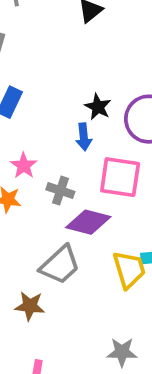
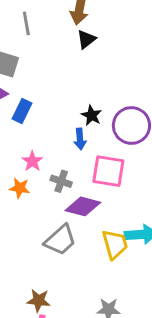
brown star: (30, 306) -> (39, 301), moved

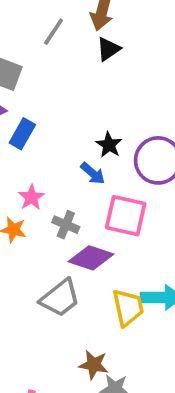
gray line: (26, 23) -> (54, 32), moved, turned 40
blue arrow: (80, 139) -> (93, 173), turned -48
brown star: (39, 301) -> (94, 365), moved

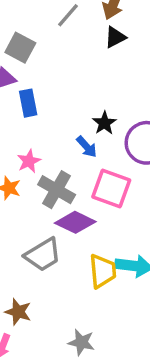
blue rectangle: (22, 134) -> (28, 103), turned -48
gray cross: (66, 225) -> (57, 190), size x1.5
brown star: (94, 365) -> (18, 312), moved

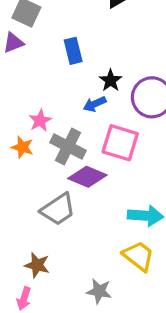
blue rectangle: (28, 103) -> (73, 51), moved
blue arrow: (87, 147) -> (95, 104), turned 110
yellow trapezoid: (103, 271) -> (138, 256), moved, turned -44

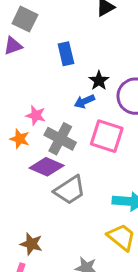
pink star: (40, 121) -> (36, 115), turned -30
purple diamond: (87, 177) -> (47, 167), moved
gray trapezoid: (58, 209) -> (70, 190), moved

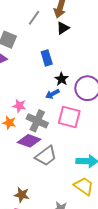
blue rectangle: (66, 54) -> (47, 58), moved

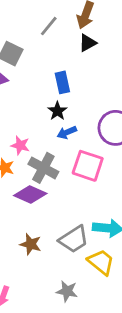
black star: (62, 79) -> (57, 111), moved
gray trapezoid: (46, 156) -> (74, 239), moved
brown star: (22, 195) -> (31, 244), moved

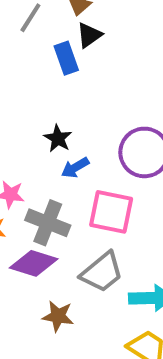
blue rectangle: (62, 82) -> (66, 58), moved
gray trapezoid: (74, 239) -> (102, 272), moved
brown star: (31, 244) -> (58, 316), moved

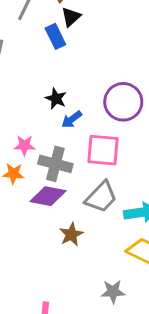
brown star: (58, 316) -> (71, 234), turned -30

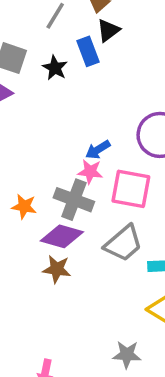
black star: (56, 99) -> (55, 68), moved
pink star: (24, 145) -> (90, 172), moved
brown star: (71, 234) -> (57, 269), moved, turned 30

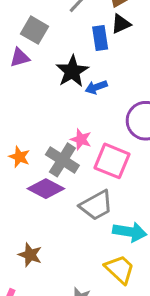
black star: (55, 68) -> (72, 71), moved, size x1.5
blue arrow: (98, 150) -> (96, 87), moved
brown star: (57, 269) -> (30, 255), moved

